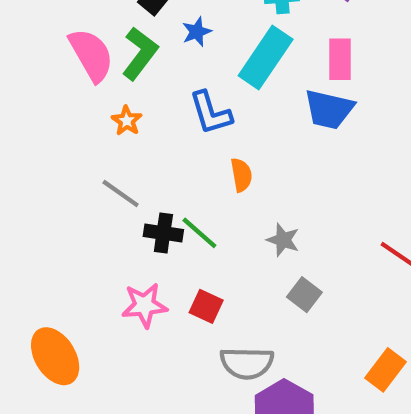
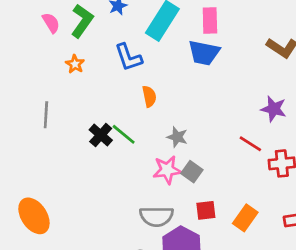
pink semicircle: (91, 55) -> (51, 23), size x0.6
gray line: (121, 194) -> (46, 115), moved, turned 60
black cross: (163, 233) -> (101, 135), turned 35
pink star: (144, 305) -> (167, 170), moved
red square: (206, 306) -> (206, 210), moved, turned -30

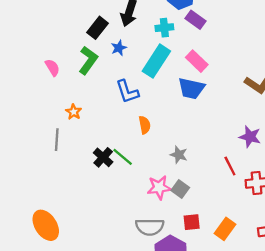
pink rectangle: (210, 21) -> (197, 61), turned -45
pink semicircle: (51, 23) -> (52, 68), moved
orange star: (75, 64) -> (74, 112), moved
gray star: (177, 137) -> (179, 155), moved
red line: (250, 144) -> (230, 166), turned 30

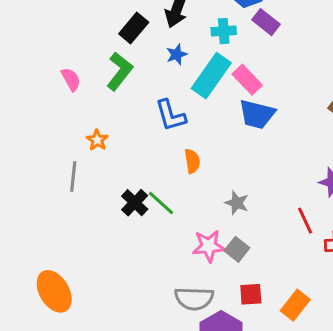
blue star: (119, 48) -> (177, 54), moved
pink rectangle: (197, 61) -> (247, 80), moved

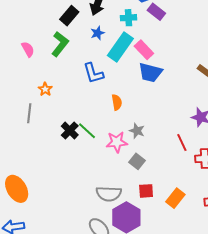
orange semicircle: (192, 161) -> (117, 102), moved
pink star: (209, 246) -> (117, 142), moved

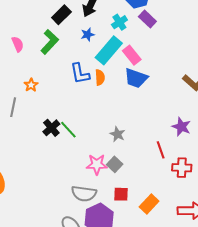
cyan cross: (128, 18) -> (119, 22), turned -35
orange semicircle: (117, 102) -> (100, 77), moved
pink star: (117, 142) -> (97, 164), moved

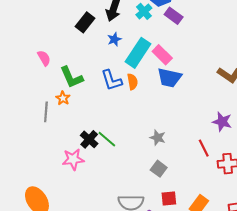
cyan cross: (119, 22) -> (144, 11), moved
green L-shape: (50, 42) -> (72, 77), moved, turned 120
gray line: (13, 107) -> (46, 112), moved
pink star: (97, 164) -> (73, 159), moved

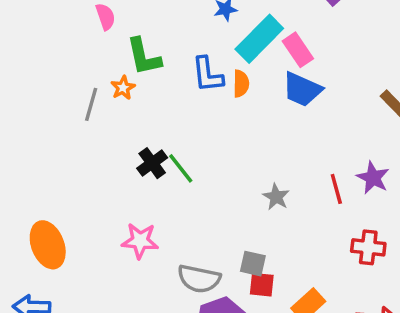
gray star: (158, 138) -> (276, 197), moved
red line: (204, 148) -> (336, 189), moved
pink star: (73, 159) -> (140, 241), moved
gray square: (159, 169) -> (253, 264), moved, turned -35

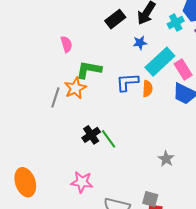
green L-shape: (144, 57) -> (89, 70), turned 110
blue L-shape: (207, 75) -> (127, 82), turned 90
orange star: (123, 88) -> (75, 88), size x1.5

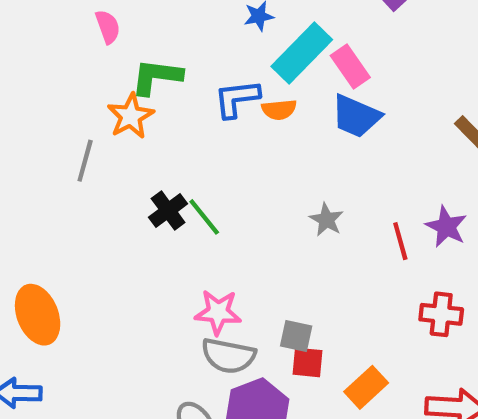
orange semicircle: (148, 89) -> (279, 110), turned 84
gray line: (55, 97) -> (85, 161), moved
gray star: (166, 159) -> (326, 220), moved
pink star: (82, 182) -> (218, 312), moved

